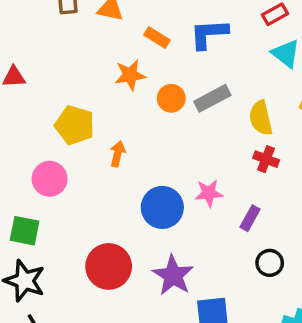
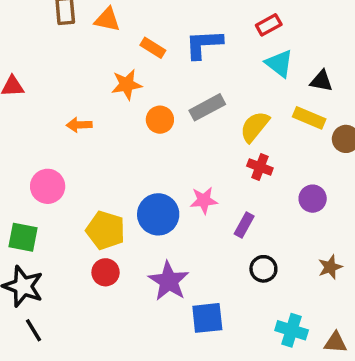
orange circle: (171, 98) -> (160, 120), moved
yellow semicircle: (261, 118) -> (255, 127), turned 52
yellow pentagon: (75, 125) -> (106, 230), moved
orange arrow: (118, 154) -> (79, 125), moved, turned -105
red circle: (109, 266) -> (106, 272), size x0.6

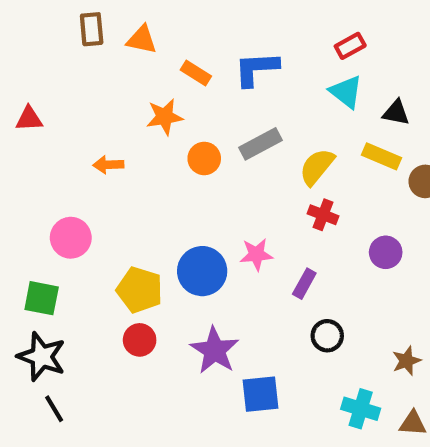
red rectangle: (269, 25) -> (350, 46), moved
brown star: (330, 267) -> (406, 361), moved

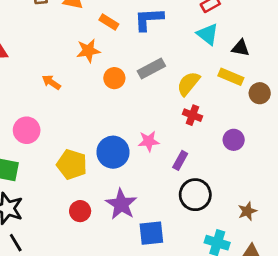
orange arrow: (108, 165) -> (51, 82), turned 36
black circle: (327, 336) -> (195, 195), size x1.5
red circle: (140, 340) -> (80, 211), moved

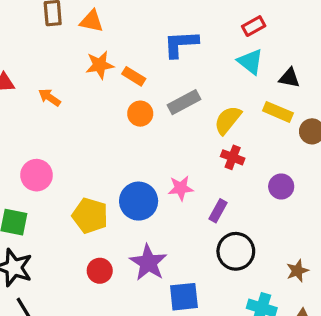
orange rectangle: (109, 22) -> (134, 76), moved
orange star: (88, 51) -> (100, 65), moved
orange arrow: (51, 82) -> (49, 97), moved

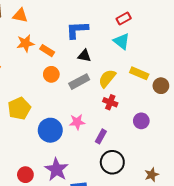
black triangle: (289, 78) -> (84, 56), moved
gray rectangle: (184, 102) -> (79, 82), moved
yellow pentagon: (90, 216) -> (19, 108), moved, turned 30

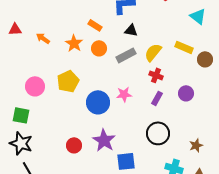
cyan triangle: (122, 41) -> (198, 16), moved
orange star: (25, 43) -> (74, 43), moved, turned -30
purple rectangle: (101, 136) -> (157, 98), moved

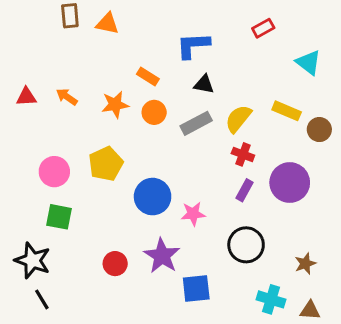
red triangle: (15, 29) -> (26, 97), moved
orange star: (74, 43) -> (115, 105), turned 30
purple circle: (186, 93) -> (290, 183), size x1.6
pink star: (124, 94) -> (193, 214), moved
green square: (21, 115) -> (59, 217), moved

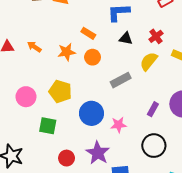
gray rectangle: (196, 123) -> (121, 80), moved
red cross: (243, 154) -> (156, 36), moved, turned 32
yellow pentagon: (106, 164) -> (60, 91), turned -30
green square: (59, 217) -> (48, 126), moved

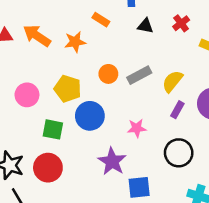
orange arrow: (34, 47) -> (37, 36), size x1.6
orange circle: (93, 57) -> (108, 74), moved
yellow semicircle: (149, 61) -> (172, 81), moved
blue circle: (91, 113) -> (90, 116), moved
red circle: (67, 158) -> (48, 168), moved, size x1.5

